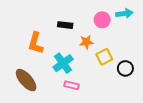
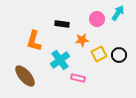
cyan arrow: (124, 13) -> (118, 13), turned -49
black circle: (125, 68) -> (119, 55), moved
pink rectangle: (72, 85) -> (78, 78), moved

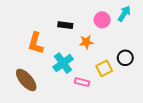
yellow square: (99, 54) -> (104, 68), moved

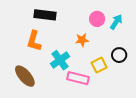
cyan arrow: (124, 14) -> (116, 22), moved
black rectangle: (65, 25) -> (45, 15), moved, size x1.5
pink rectangle: (82, 82) -> (78, 78), size x1.5

